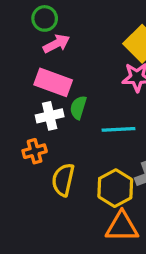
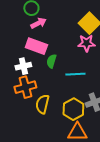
white cross: (50, 116) -> (23, 66), moved
orange cross: (35, 151) -> (25, 87), size x1.5

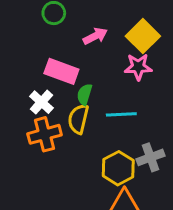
pink arrow: (38, 23) -> (95, 36), moved
white cross: (23, 66) -> (41, 102), turned -35
yellow semicircle: (42, 104) -> (78, 119), moved

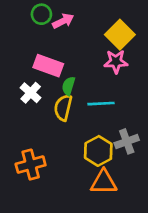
pink arrow: (95, 36) -> (63, 21), moved
orange cross: (45, 134) -> (31, 165), moved

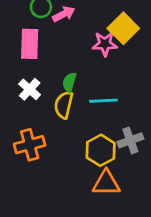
pink star: (116, 62) -> (105, 44), moved
pink rectangle: (48, 66) -> (30, 44), moved, turned 72
orange cross: (31, 165) -> (30, 145), moved

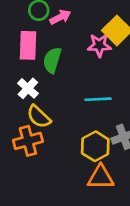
green semicircle: (69, 82) -> (52, 60), moved, size x1.4
yellow semicircle: (64, 105) -> (39, 117), moved, turned -60

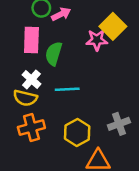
cyan line: (98, 99) -> (67, 89), moved
yellow semicircle: (39, 117) -> (25, 98), moved, turned -30
yellow hexagon: (95, 146) -> (77, 132), moved

